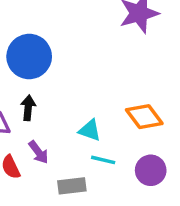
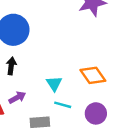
cyan triangle: (90, 130) -> (54, 83), turned 35
purple arrow: (38, 152) -> (17, 97), turned -84

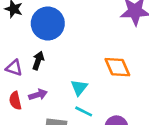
orange diamond: (93, 75) -> (117, 67), moved

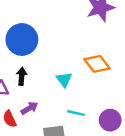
cyan triangle: (79, 88) -> (64, 80), moved

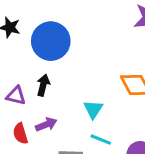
cyan triangle: (64, 80) -> (93, 109), moved

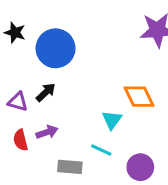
black arrow: (43, 85) -> (46, 92), turned 30
cyan triangle: (93, 109) -> (112, 120), moved

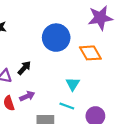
blue circle: (56, 48) -> (56, 38), moved
orange diamond: (139, 97) -> (90, 53), moved

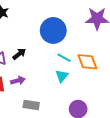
orange diamond: (90, 53) -> (87, 62), moved
cyan line: (67, 106) -> (64, 58), moved

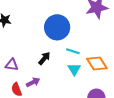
black arrow: (19, 54) -> (44, 58), moved
orange diamond: (87, 62) -> (97, 64), moved

